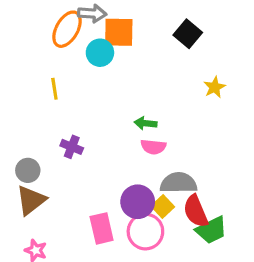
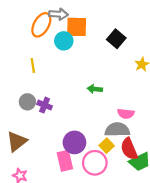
black square: (188, 34) -> (116, 39), moved
pink semicircle: (153, 147) -> (126, 114), moved
gray circle: (28, 170) -> (27, 102), moved
purple circle: (138, 202) -> (74, 142), moved

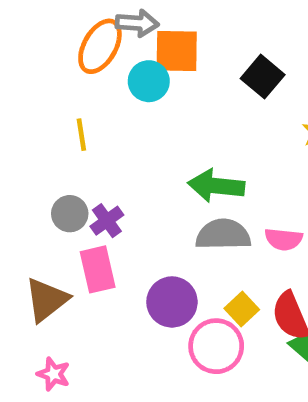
green arrow: (95, 89) -> (216, 186), size x1.6
purple cross: (45, 105) -> (107, 221), turned 32
gray semicircle: (117, 130) -> (223, 235), moved
pink rectangle: (65, 161) -> (98, 269), moved

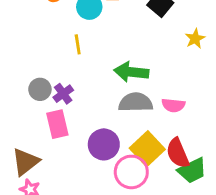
yellow line: (81, 135) -> (78, 44), moved
brown triangle: (46, 300) -> (25, 162), moved
yellow square: (242, 309) -> (147, 149), size x1.6

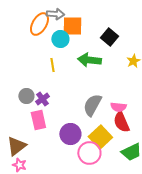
green arrow: (131, 72) -> (89, 60), moved
gray semicircle: (136, 102) -> (92, 105), turned -60
red semicircle: (178, 153) -> (121, 122), moved

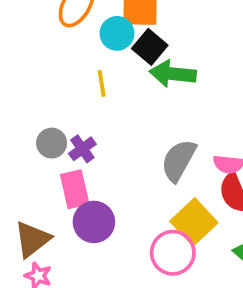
black square: (109, 37) -> (150, 47), moved
purple circle: (70, 134) -> (94, 222), moved

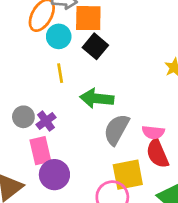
cyan circle: (117, 33) -> (59, 36), moved
green arrow: (173, 74) -> (97, 98), moved
yellow square: (194, 222) -> (128, 175), turned 32

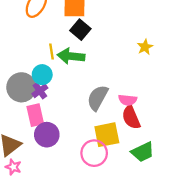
cyan circle: (59, 36) -> (42, 75), moved
green arrow: (97, 98) -> (71, 56), moved
gray circle: (23, 117) -> (21, 87), size x1.6

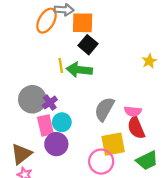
cyan circle: (42, 75) -> (62, 122), moved

